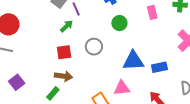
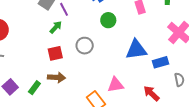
blue triangle: (133, 61) -> (136, 50), moved
blue rectangle: (159, 67) -> (161, 62), moved
green rectangle: (53, 93) -> (34, 88), moved

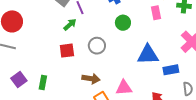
brown arrow: (57, 77) -> (91, 79), moved
green rectangle: (34, 88) -> (43, 83), turned -32

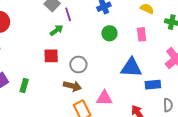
pink rectangle: (156, 13) -> (142, 34), moved
gray circle: (97, 46) -> (78, 65), moved

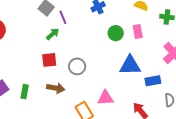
green circle: (109, 33) -> (116, 33), moved
brown arrow: (72, 86) -> (56, 88), moved

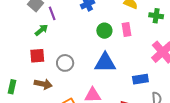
blue triangle: (130, 65) -> (105, 63), moved

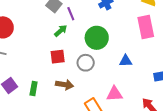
pink rectangle: (127, 30) -> (146, 27), size x1.6
green circle: (104, 31) -> (97, 38), moved, size x1.5
blue triangle: (105, 63) -> (126, 61), size x0.6

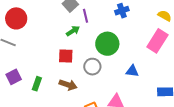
pink rectangle: (146, 27) -> (157, 41), turned 35

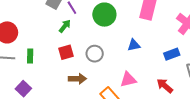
green circle: (107, 44) -> (104, 15), moved
green rectangle: (37, 84) -> (30, 56), moved

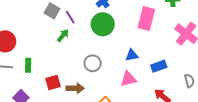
red square: (66, 52) -> (53, 83), moved
blue rectangle: (172, 54) -> (159, 66), moved
pink triangle: (128, 80) -> (128, 79), moved

